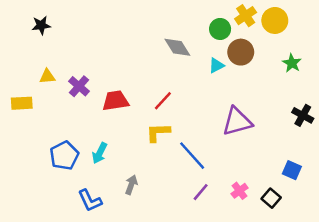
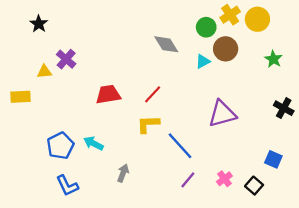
black star: (41, 25) -> (39, 24), turned -30
purple cross: (79, 86) -> (66, 59), moved
cyan arrow: (100, 153) -> (93, 143), turned 90
blue L-shape: (90, 201) -> (67, 186), moved

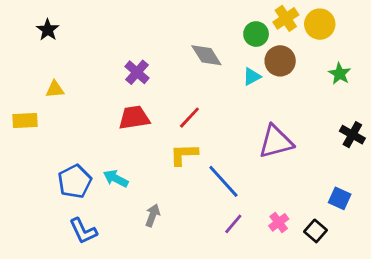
purple cross: (66, 59) -> (137, 72), moved

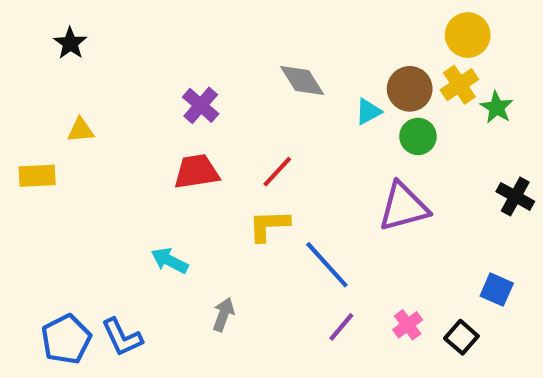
yellow cross: (286, 18) -> (459, 85), moved
green circle: (256, 34) -> (418, 136), moved
blue pentagon: (75, 181) -> (66, 339), moved

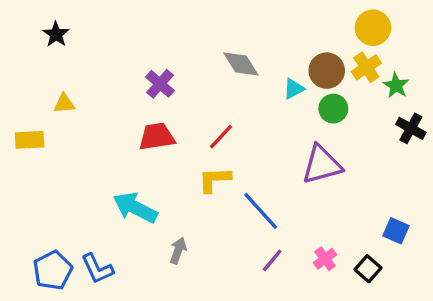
black cross: (515, 196) -> (411, 128), moved
cyan arrow: (170, 261) -> (135, 208), size x1.5

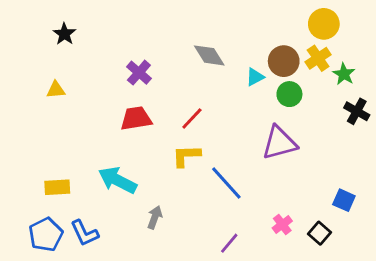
black star: (56, 34) -> (64, 34), moved
yellow rectangle: (30, 140) -> (57, 187), moved
purple line: (272, 260) -> (229, 243), moved

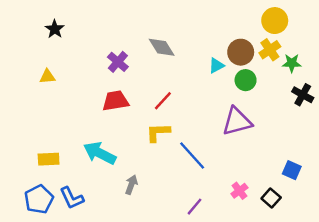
gray diamond: (209, 55) -> (162, 47), moved
green star: (344, 74) -> (292, 63), turned -30

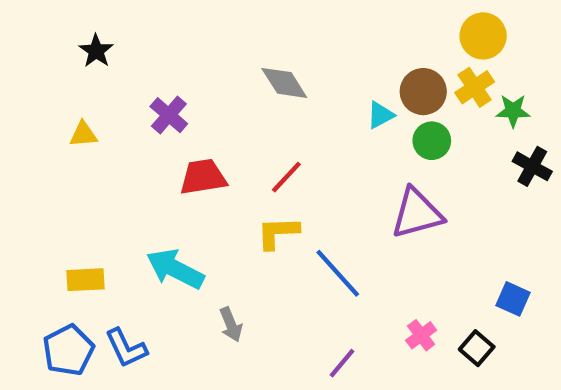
purple cross: (118, 62) -> (169, 115), moved
gray arrow: (131, 185) -> (231, 325), turned 138

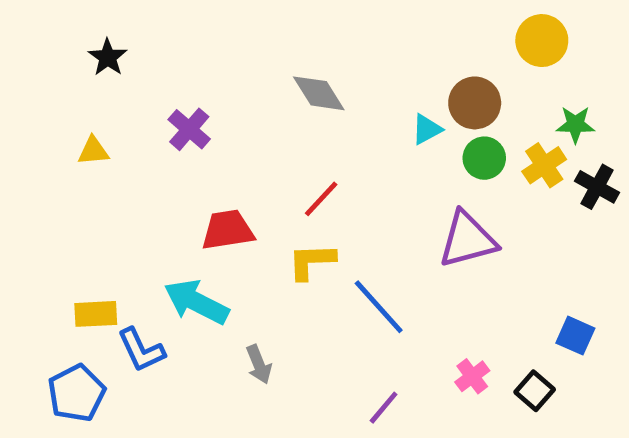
yellow cross: (475, 87) -> (544, 165), moved
red trapezoid: (203, 177) -> (228, 230), moved
blue L-shape: (126, 348) -> (141, 350), moved

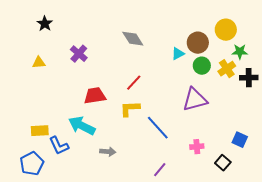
yellow circle: (542, 41) -> (226, 30), moved
black cross: (597, 187) -> (249, 78), turned -30
gray arrow: (259, 364) -> (108, 152), turned -63
pink cross: (472, 376) -> (197, 147), moved, turned 32

